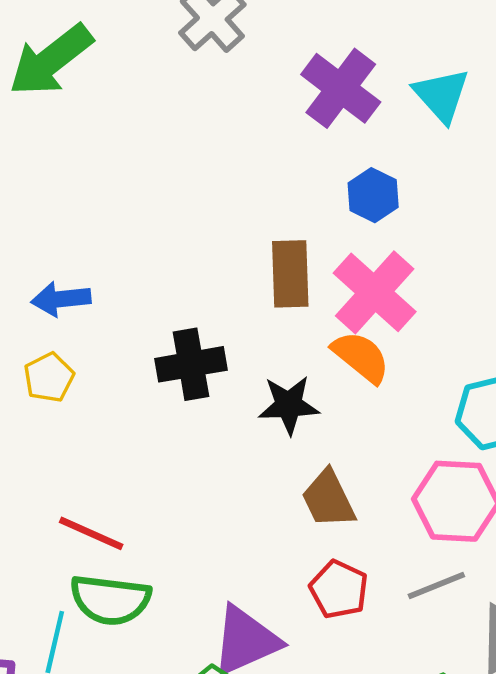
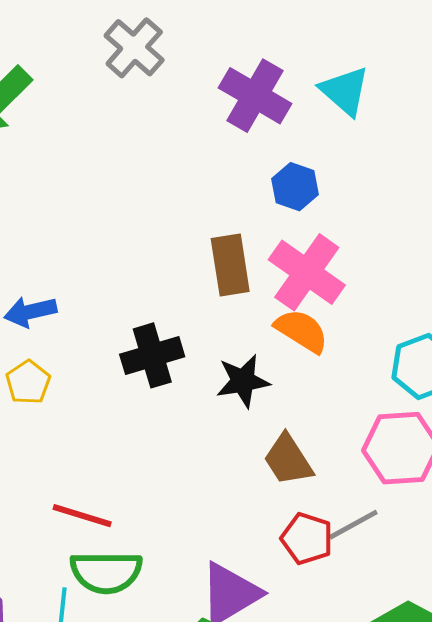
gray line: (436, 586) -> (353, 525), moved

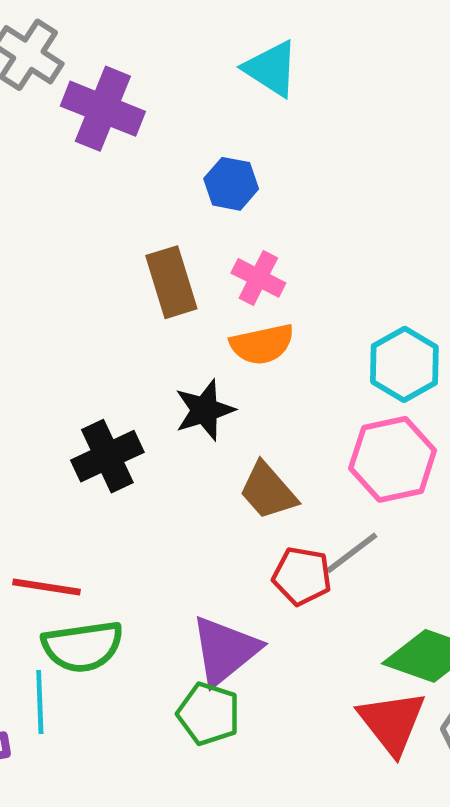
purple cross: (255, 96) -> (103, 109), moved
pink cross: (307, 272) -> (258, 278), size x0.6
orange semicircle: (302, 331) -> (262, 344), turned 144
black cross: (152, 355) -> (107, 456), moved

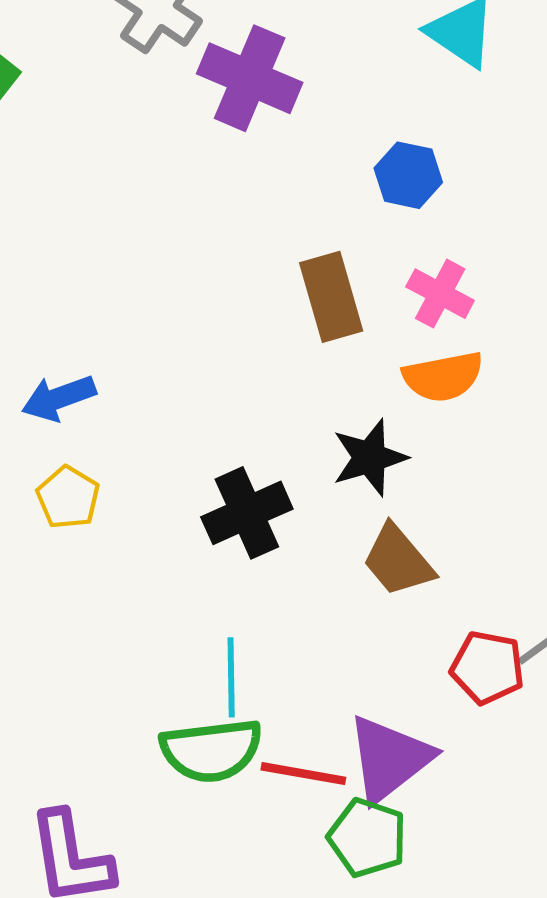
brown trapezoid: (268, 491) -> (398, 561), moved
red line: (46, 587) -> (303, 774), moved
cyan line: (40, 702) -> (231, 677), moved

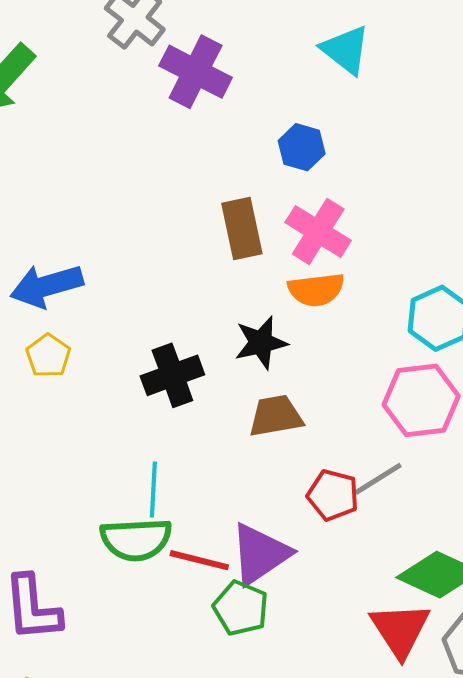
pink cross: (440, 294) -> (318, 231), size x1.4
blue arrow: (59, 398) -> (47, 286), size x1.4
brown trapezoid: (398, 561) -> (276, 416), turned 116

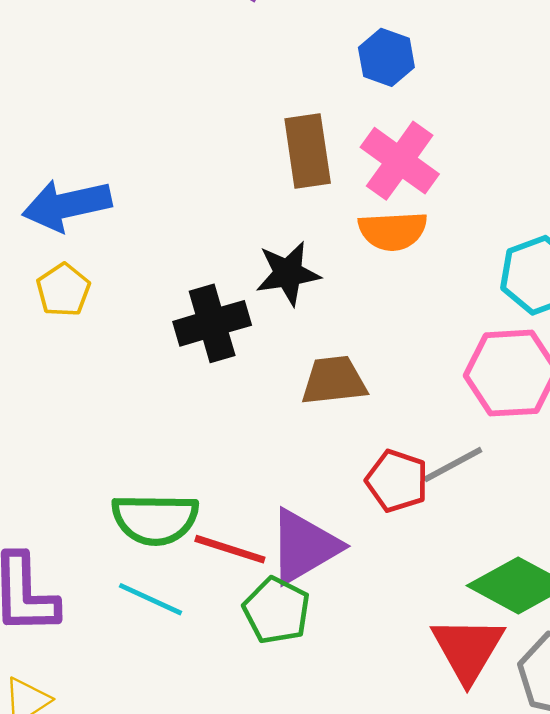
black star: (261, 343) -> (288, 273), moved
cyan line: (153, 489) -> (150, 599), moved, turned -72

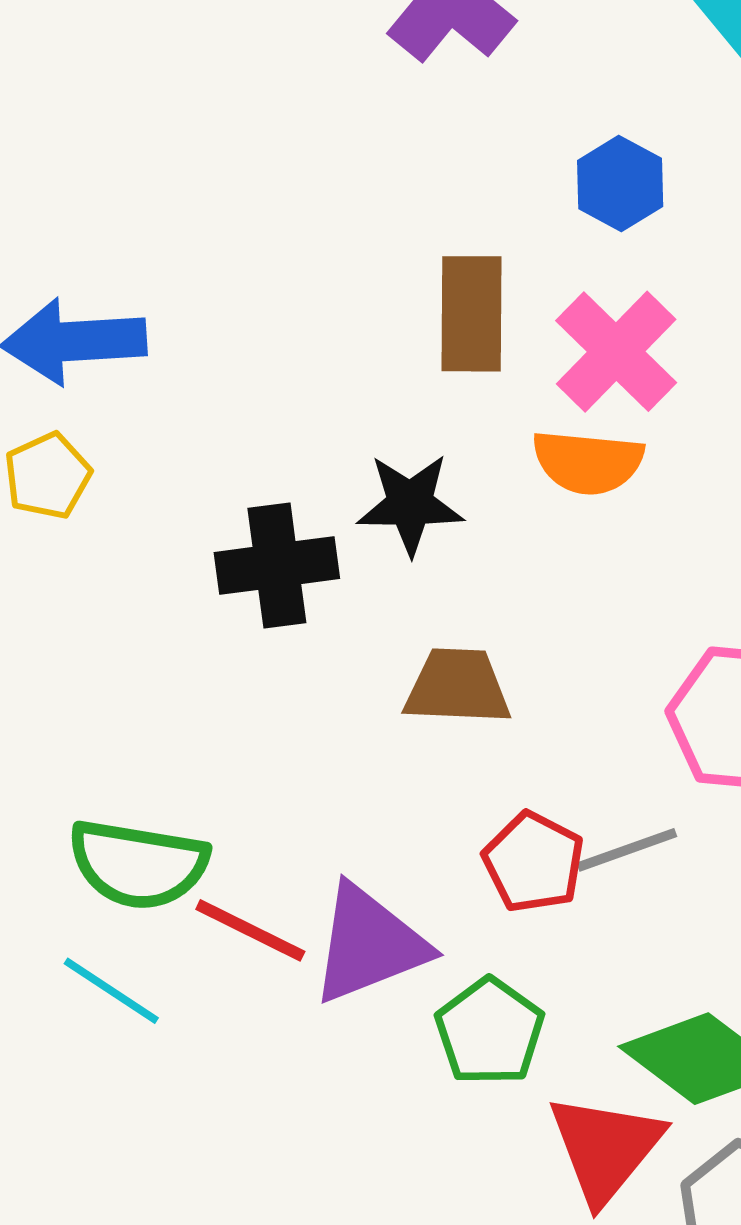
green pentagon: (277, 610) -> (490, 1032), moved

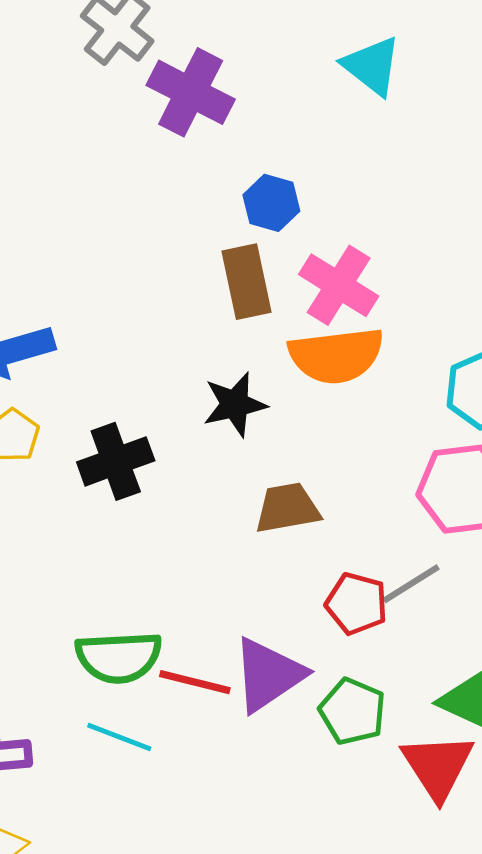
blue hexagon: (620, 184) -> (271, 203), moved
orange semicircle: (588, 462) -> (336, 356), size x1.4
black cross: (277, 565) -> (116, 461), moved

